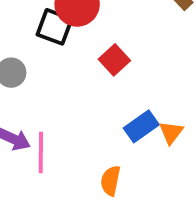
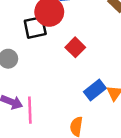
black square: (55, 27) -> (35, 27), turned -30

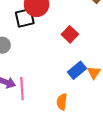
red square: (75, 47) -> (70, 34), moved

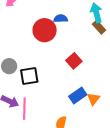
black square: (25, 18) -> (29, 76), moved

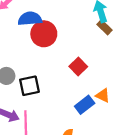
blue semicircle: (61, 19) -> (30, 19), moved, size x1.5
orange triangle: (93, 99) -> (103, 95), moved, turned -40

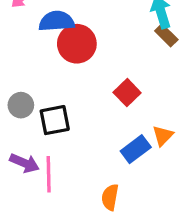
orange triangle: (103, 95) -> (163, 136), turned 48

